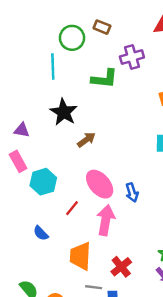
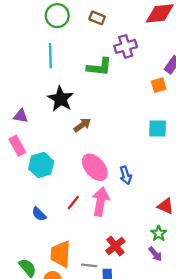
green circle: (72, 38) -> (57, 16), moved
red line: (72, 208) -> (73, 203), moved
orange trapezoid: (80, 256) -> (61, 254), moved

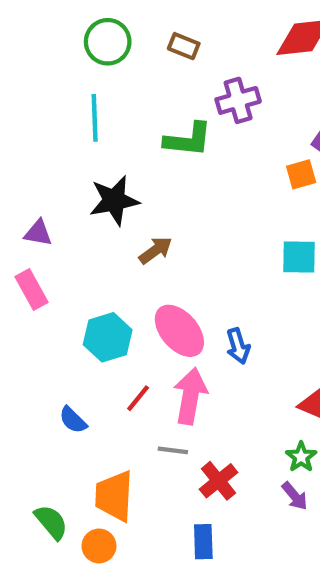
black star: (61, 99) -> (114, 200), turned 30
cyan hexagon: (41, 165) -> (108, 337), moved
gray line: (89, 265) -> (173, 450), moved

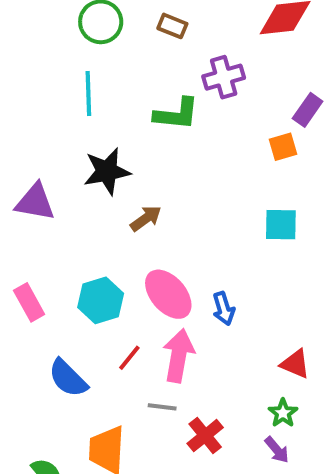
purple triangle: (38, 233) -> (35, 202), size x1.5
pink rectangle: (32, 290) -> (29, 302), moved
blue semicircle: (73, 420) -> (68, 378), size x1.5

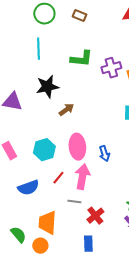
purple cross: (224, 77) -> (111, 68), moved
pink ellipse: (168, 294) -> (77, 147), turned 35
blue semicircle: (68, 378) -> (28, 188), turned -65

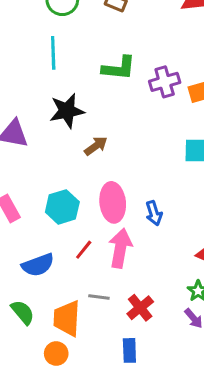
gray line: (74, 202) -> (99, 297), moved
green semicircle: (18, 235) -> (23, 312), moved

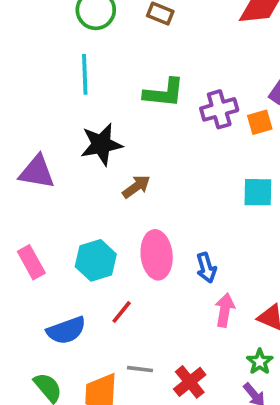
pink arrow: (120, 248) -> (225, 310), moved, size x0.7

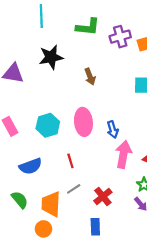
brown arrow: (136, 187) -> (90, 77), moved, turned 105
pink arrow: (225, 310) -> (123, 154), size x1.4
red line: (122, 312) -> (70, 161), moved, turned -56
gray line: (140, 369) -> (74, 189), turned -40

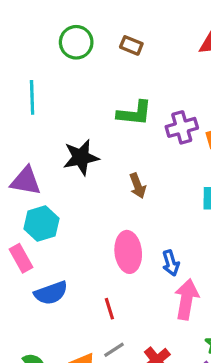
cyan line: (41, 16) -> (32, 97), moved
cyan hexagon: (48, 125) -> (41, 224), moved
blue semicircle: (30, 166) -> (51, 293), moved

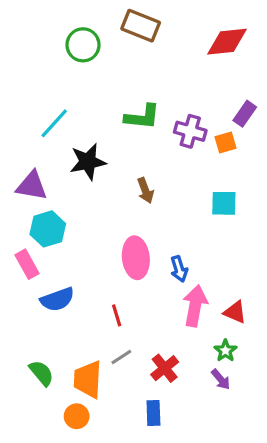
brown rectangle: (131, 45) -> (141, 26), moved, size x1.6
cyan line: (32, 97) -> (54, 123), moved, turned 44
purple cross: (182, 127) -> (190, 131), turned 32

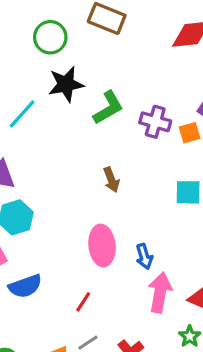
green L-shape: (142, 117) -> (108, 108), turned -36
black star: (88, 162) -> (66, 84), moved
red line: (117, 315) -> (83, 302), turned 50

